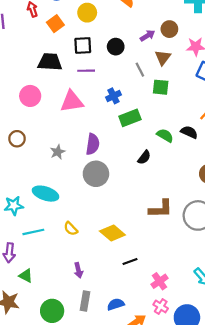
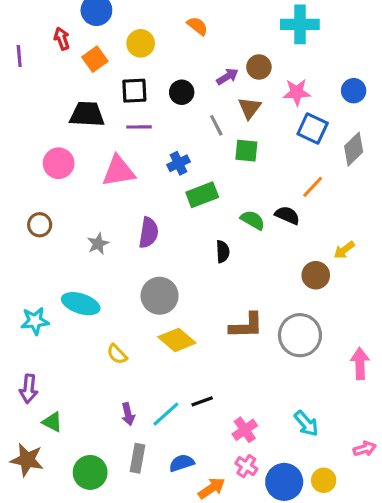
black semicircle: (144, 157) -> (223, 252), turned -40
gray circle: (96, 174) -> (160, 296), moved
cyan line: (33, 232) -> (166, 414), moved, turned -30
yellow diamond: (112, 233) -> (177, 340), moved

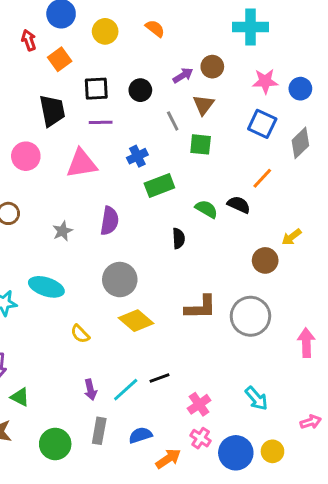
yellow circle: (141, 43) -> (105, 31), moved
pink star: (297, 92) -> (265, 81), moved
black trapezoid: (87, 114) -> (52, 111), turned 76

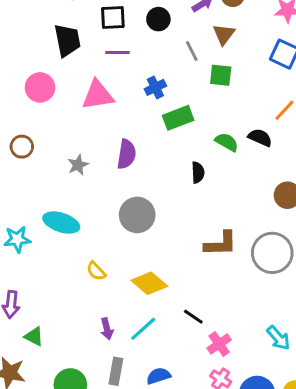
yellow diamond: (136, 321) -> (149, 283), moved
black line: (159, 378) -> (193, 317), moved, turned 54

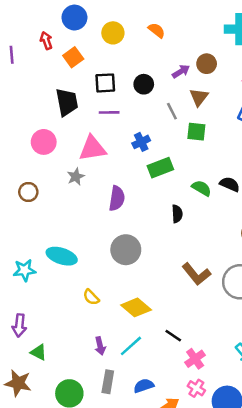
gray star: (78, 165) -> (76, 177), moved
brown L-shape: (221, 244) -> (196, 274), turned 52

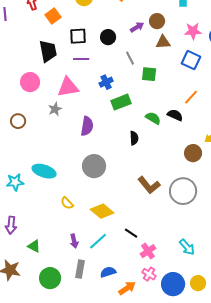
brown triangle: (199, 97) -> (163, 42), moved, turned 49
green triangle: (39, 352) -> (34, 246), moved

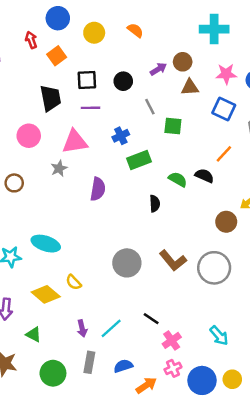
gray circle: (94, 166) -> (127, 263), moved
yellow diamond: (102, 211) -> (46, 294), moved
pink cross: (149, 274) -> (173, 368), turned 32

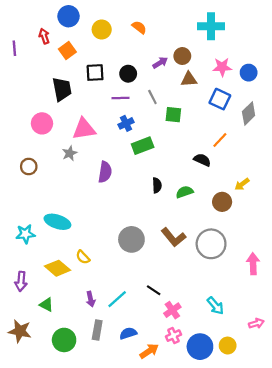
purple line: (91, 108) -> (120, 98), moved
green semicircle: (178, 179) -> (185, 192), moved, turned -49

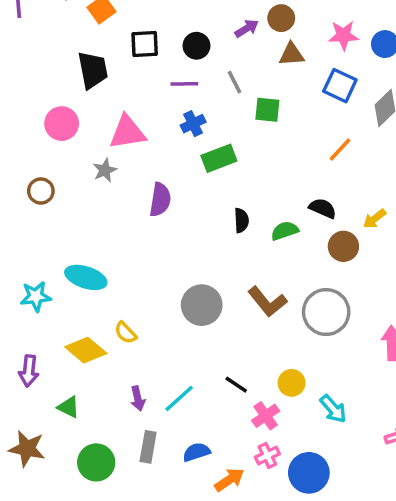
black semicircle: (202, 160) -> (323, 208), moved
yellow circle: (228, 346) -> (292, 383), moved

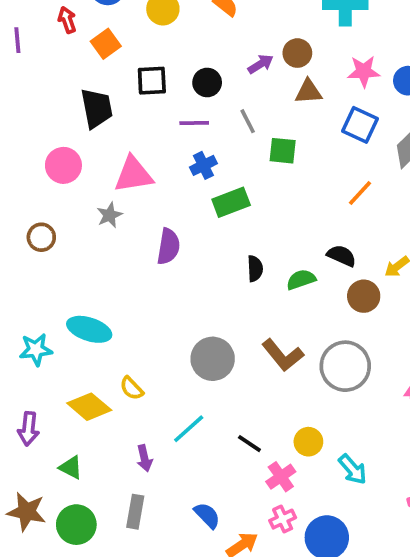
cyan line: (179, 398) -> (189, 429), moved
gray rectangle: (148, 447) -> (135, 512), moved
blue semicircle: (196, 452) -> (207, 515), turned 64
green circle: (96, 462) -> (76, 525), moved

